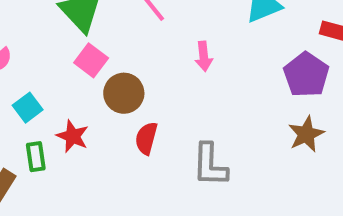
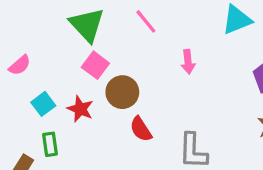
red star: (73, 136) -> (80, 109), moved
red semicircle: (146, 138) -> (141, 129), turned -48

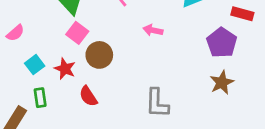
pink arrow: (188, 62) -> (153, 30), turned 108
red semicircle: (141, 129) -> (88, 96), moved

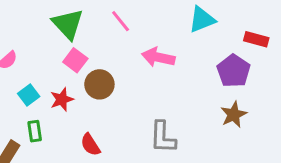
pink arrow: (153, 30) -> (158, 57), size x1.5
red star: (65, 69) -> (62, 99), turned 30
red semicircle: (88, 96) -> (90, 145), moved

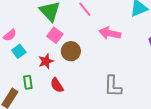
cyan square: (29, 95) -> (19, 51), moved
red semicircle: (90, 145) -> (57, 85), moved

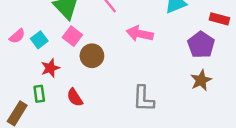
cyan square: (19, 51) -> (39, 40), moved
red star: (46, 61) -> (50, 68), moved

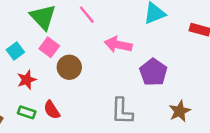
purple pentagon: (201, 45) -> (153, 72), moved
brown star: (201, 80) -> (180, 111), moved
green rectangle: (39, 94) -> (27, 112), moved, turned -63

